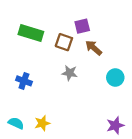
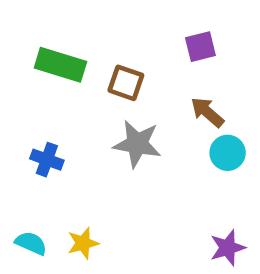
purple square: (82, 26) -> (200, 47), moved
brown arrow: (94, 48) -> (207, 112), moved
gray star: (70, 73) -> (137, 144), size x1.5

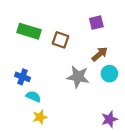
brown arrow: (207, 112) -> (100, 54), turned 98
gray star: (137, 144) -> (78, 77), moved
cyan semicircle: (31, 243) -> (33, 96), moved

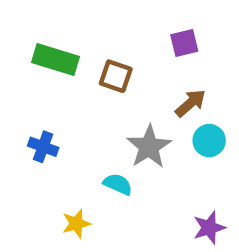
gray star: (78, 77) -> (149, 147), turned 30
cyan semicircle: (33, 96) -> (118, 184), moved

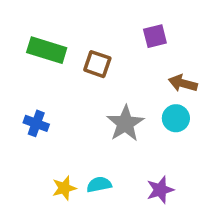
brown arrow: (190, 103) -> (183, 83), moved, turned -124
cyan semicircle: (118, 184) -> (99, 185), moved, turned -35
purple star: (209, 228) -> (160, 190), moved

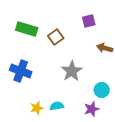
brown square: (97, 64) -> (56, 37), turned 35
cyan circle: (176, 118) -> (102, 90), moved
blue cross: (36, 123) -> (21, 71), size x1.5

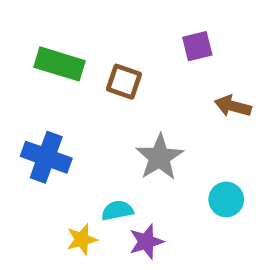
brown square: (56, 37) -> (124, 82), turned -35
cyan semicircle: (57, 106) -> (117, 211), moved
purple star: (92, 109) -> (146, 242), moved

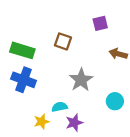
green rectangle: (60, 64) -> (22, 50), moved

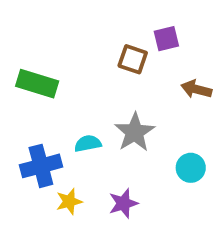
brown square: (63, 41) -> (133, 59), moved
blue cross: (23, 80) -> (41, 166), moved, turned -35
cyan semicircle: (60, 107) -> (88, 143), moved

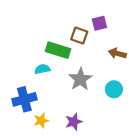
green rectangle: (37, 84) -> (58, 50), moved
cyan semicircle: (88, 143) -> (42, 69), moved
cyan circle: (191, 168) -> (114, 89), moved

